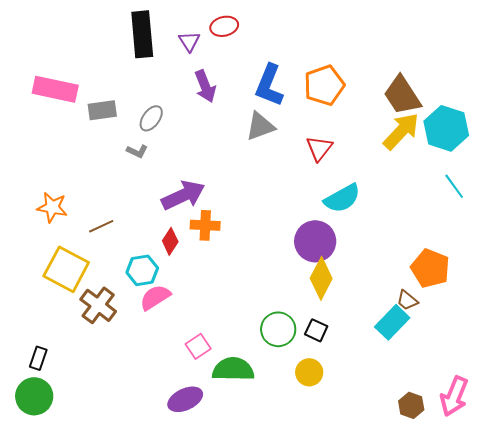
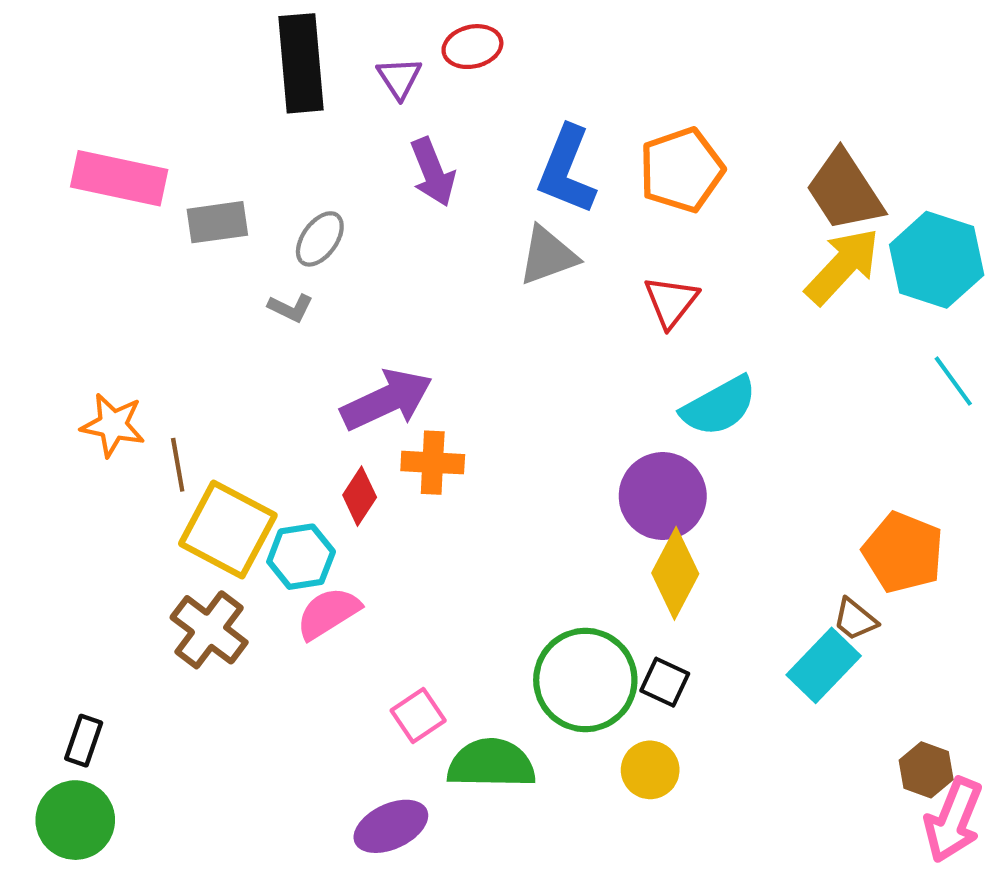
brown line: (101, 226) -> (178, 465), moved, turned -75
yellow square: (66, 269) -> (228, 529), moved
green circle: (278, 329) -> (585, 680), size x1.4
brown hexagon: (411, 405) -> (926, 770), moved

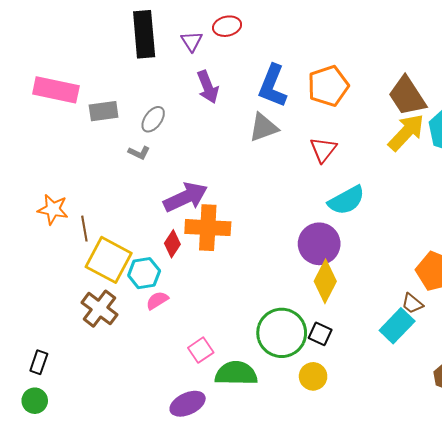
orange cross: (433, 463) -> (208, 228), size x1.5
pink semicircle: (328, 613) -> (157, 300), size x0.7
green circle: (75, 820) -> (35, 401), size x0.7

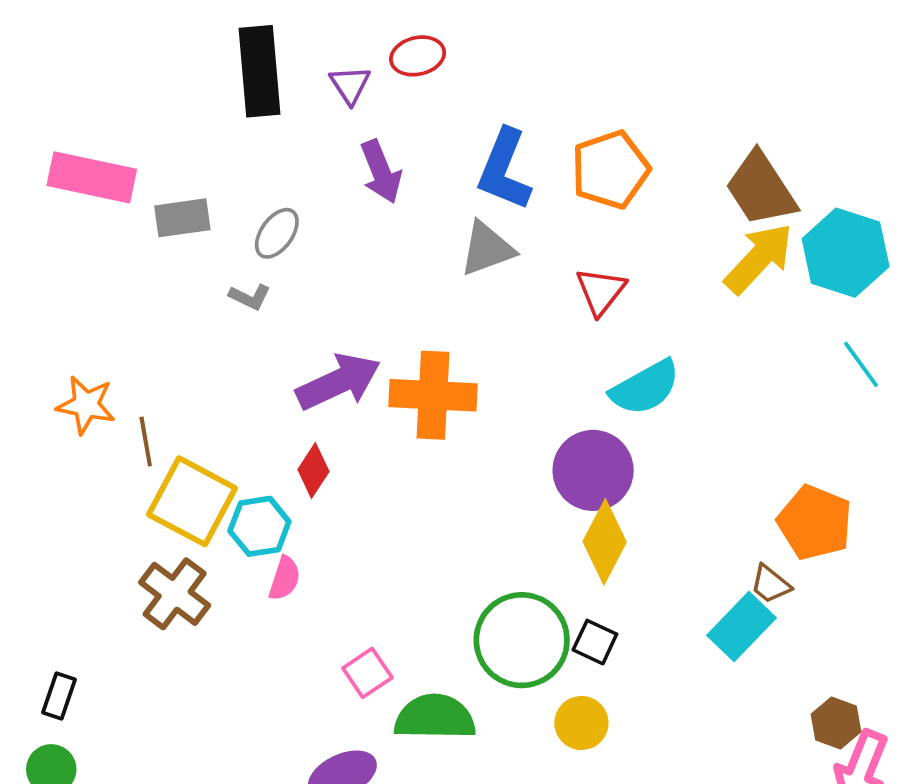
orange cross: (208, 228) -> (433, 395), moved
pink semicircle: (157, 300) -> (285, 578), turned 140

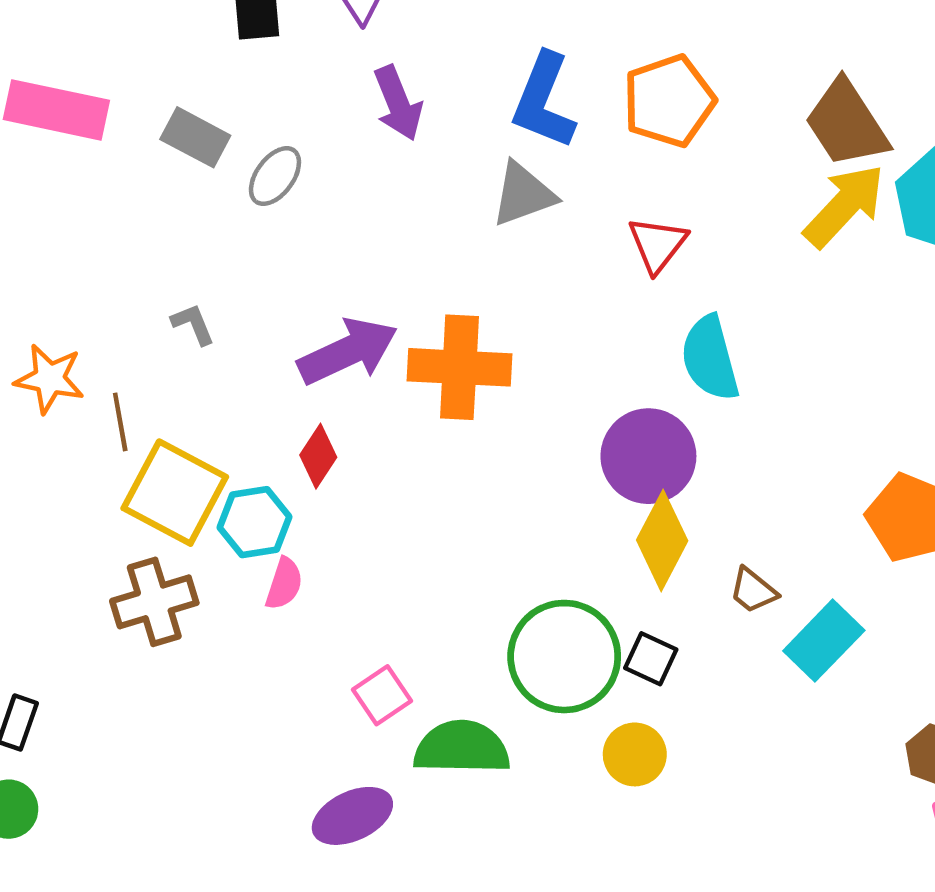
gray rectangle: (182, 218) -> (195, 137), moved, turned 36
gray L-shape: (250, 297) -> (193, 324), moved, turned -138
cyan semicircle: (645, 388) -> (710, 358), turned 104
brown trapezoid: (770, 584) -> (753, 590), moved
brown cross: (175, 594) -> (154, 602), turned 36

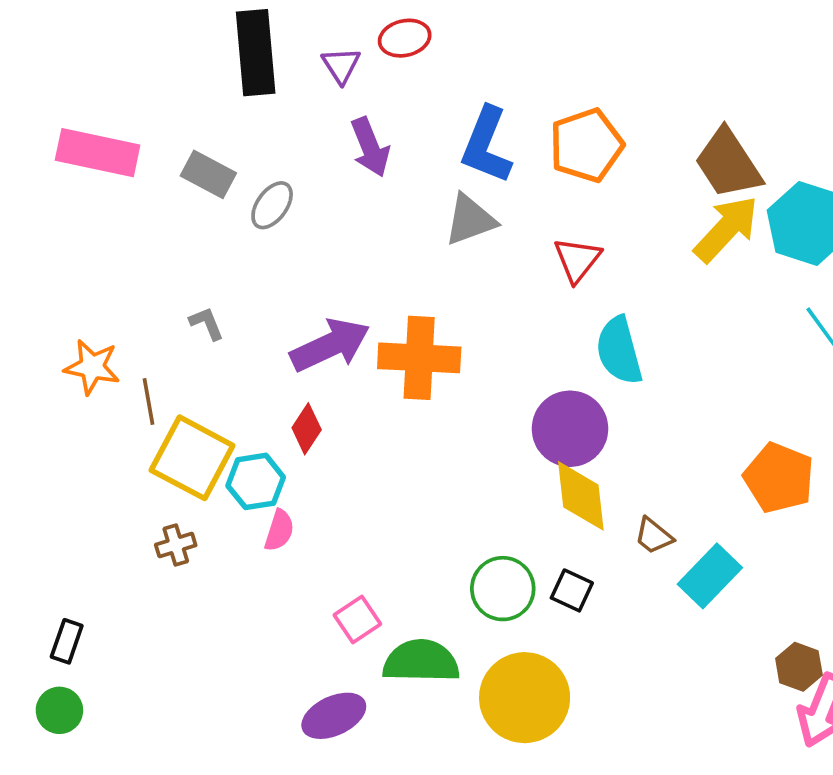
yellow diamond: (662, 540) -> (581, 496), turned -34
brown cross: (154, 602) -> (176, 545), size x0.6
green circle: (564, 657) -> (503, 589), size x0.7
yellow circle: (635, 754) -> (525, 698), moved, size x1.8

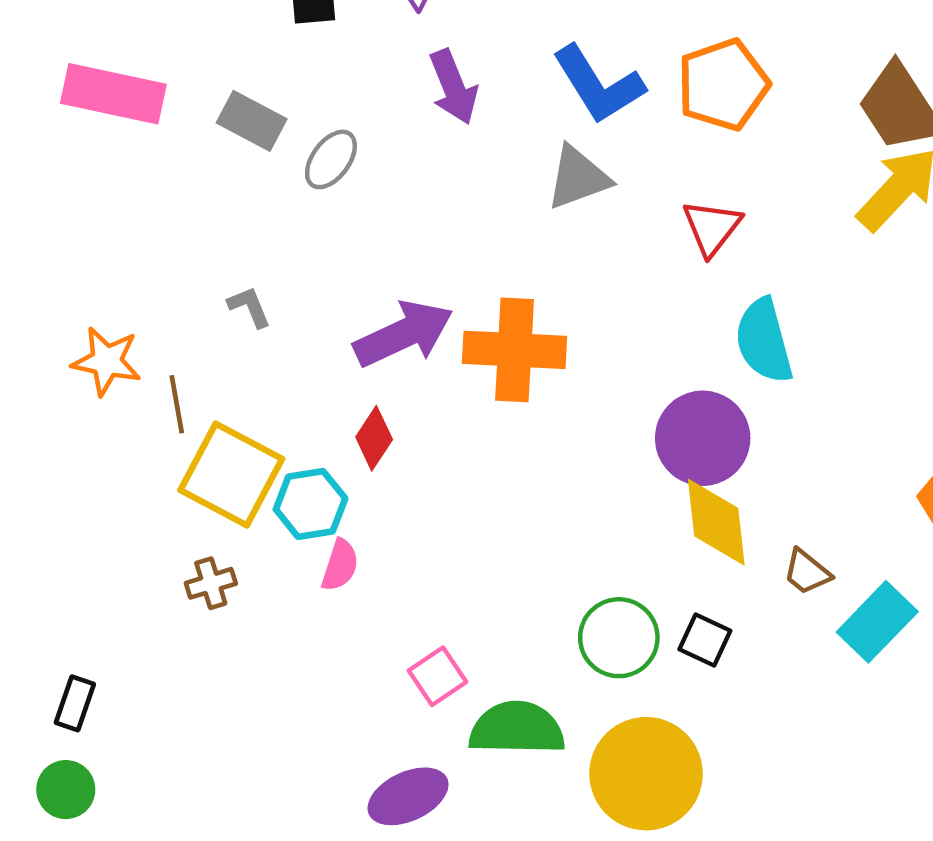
blue L-shape: (486, 145) -> (598, 85), turned -54

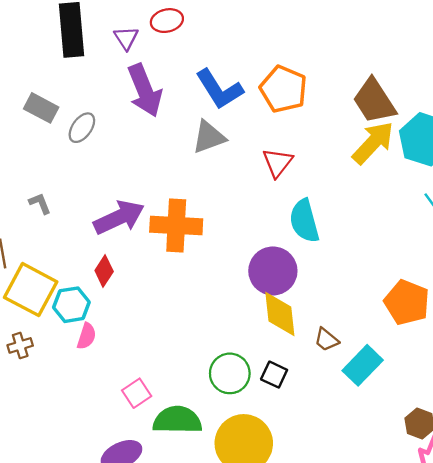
orange pentagon: (723, 85) -> (283, 89), turned -30
purple arrow: (453, 87) -> (145, 90), size x1.4

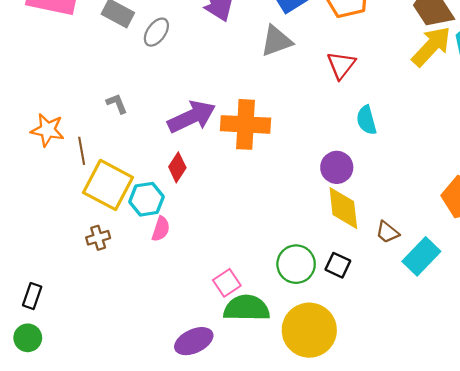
cyan semicircle: (304, 221) -> (366, 120), size x0.7
purple circle: (273, 271) -> (337, 167), size x0.7
pink square: (137, 393) -> (227, 283), moved

